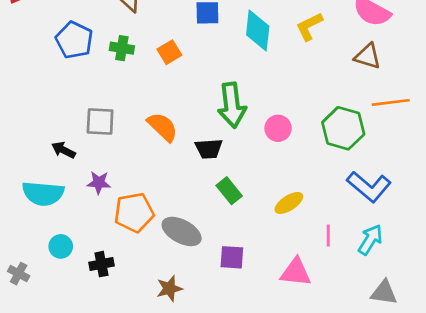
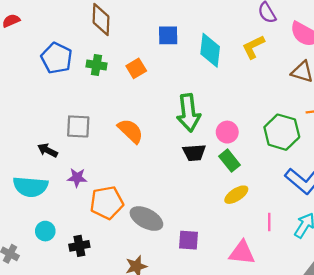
black trapezoid: (209, 149) -> (194, 153), moved
green rectangle: (229, 191) -> (229, 161), moved

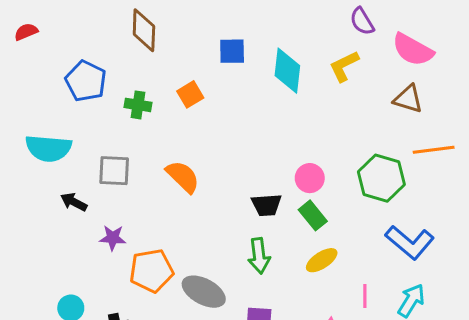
green cross: (96, 65) -> (138, 105), moved
green arrow: (189, 113) -> (259, 256), moved, size x0.7
cyan semicircle: (30, 187) -> (48, 148), moved

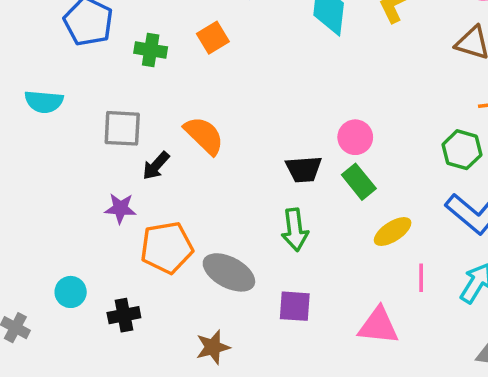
cyan semicircle: (48, 148) -> (44, 102), size x0.7
green hexagon: (381, 178) -> (462, 150), moved, size x0.7
black arrow: (74, 202) -> (156, 166), moved, turned -75
yellow ellipse: (322, 260) -> (393, 232), moved

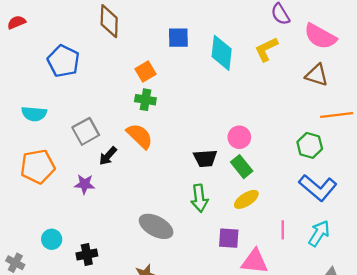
green cross: (151, 50) -> (145, 100), moved
gray square: (122, 128) -> (86, 131), turned -32
yellow ellipse: (393, 232) -> (246, 199), moved
orange pentagon: (167, 248) -> (38, 167), moved
purple square: (295, 306) -> (229, 238), moved

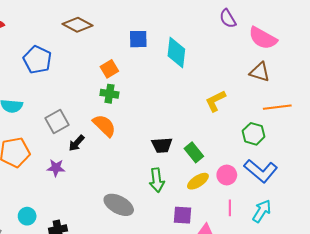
brown diamond: (109, 21) -> (78, 25), turned -64
yellow L-shape: (266, 49) -> (215, 101), moved
pink circle: (239, 137) -> (227, 175), moved

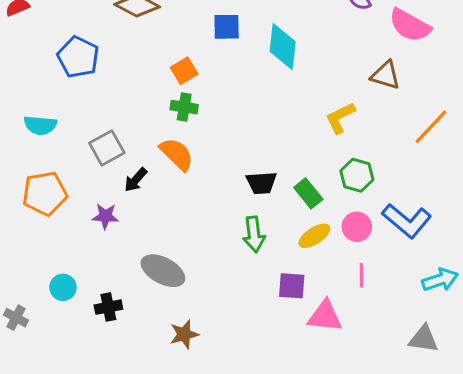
brown triangle: (260, 72) -> (386, 75), moved
orange line: (277, 107) -> (431, 127), turned -40
green hexagon: (254, 134) -> (357, 175), moved
gray ellipse: (119, 205) -> (163, 271), moved
cyan arrow: (262, 211) -> (440, 280), moved, turned 40

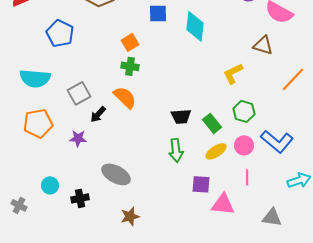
cyan semicircle: (40, 125) -> (35, 78), size x1.4
gray triangle: (423, 339) -> (272, 217), moved

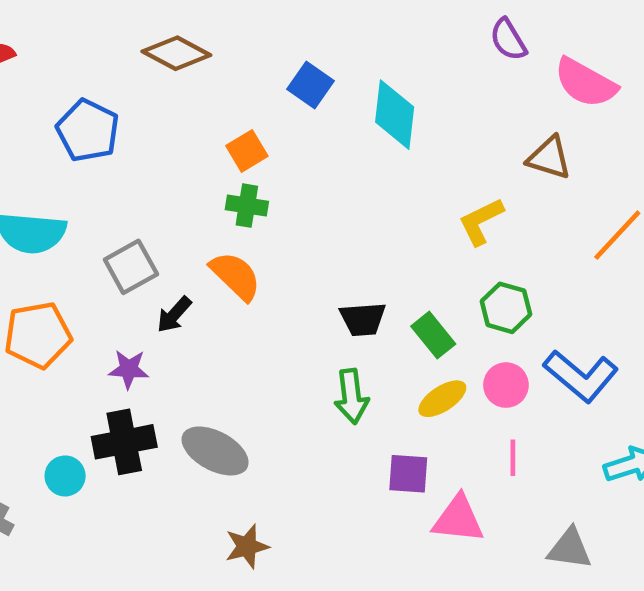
blue square: (158, 13) -> (311, 85), turned 36
black cross: (80, 198) -> (124, 442), moved, size x1.5

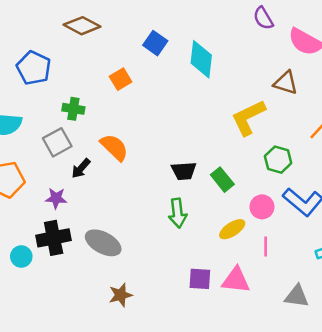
green cross: (247, 206) -> (73, 109), moved
yellow L-shape: (481, 221) -> (248, 118), size x1.4
green hexagon: (506, 308) -> (278, 160), moved
yellow ellipse: (442, 399) -> (232, 229), moved
purple square: (408, 474) -> (200, 279), moved

